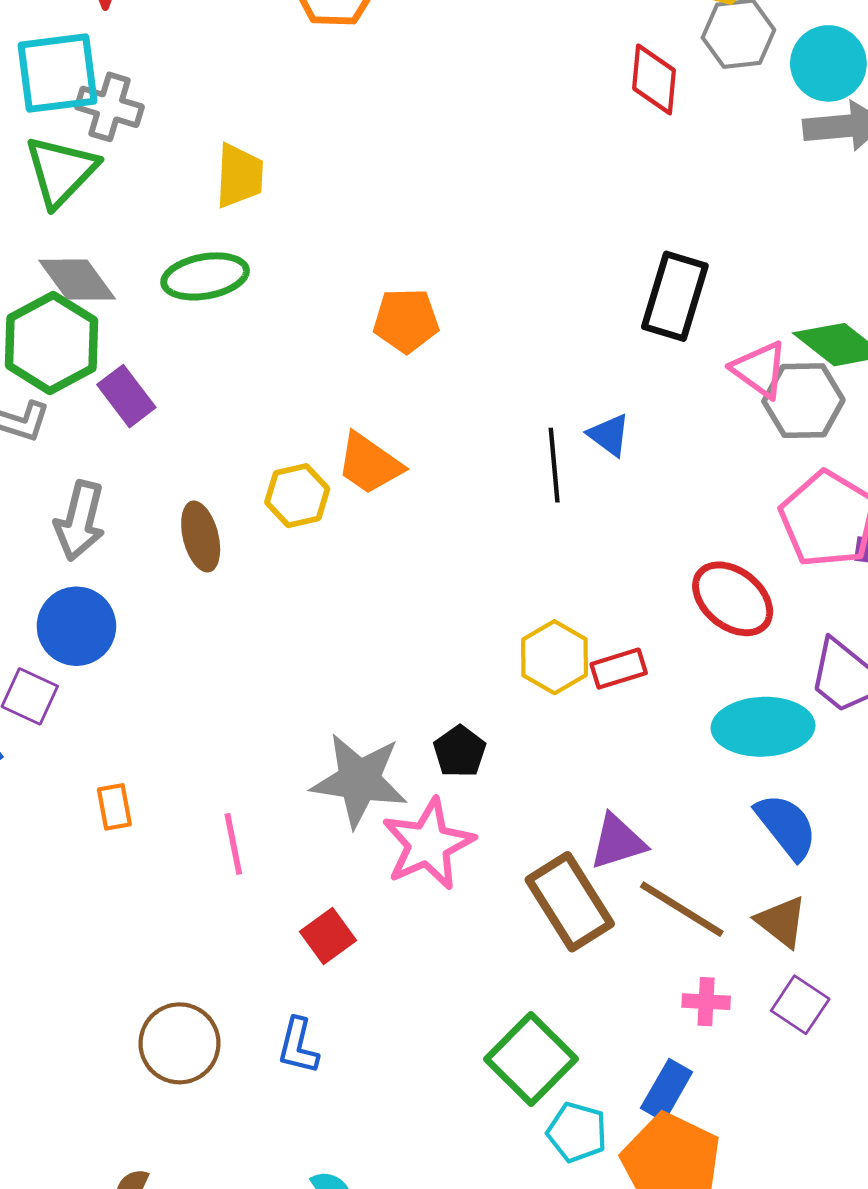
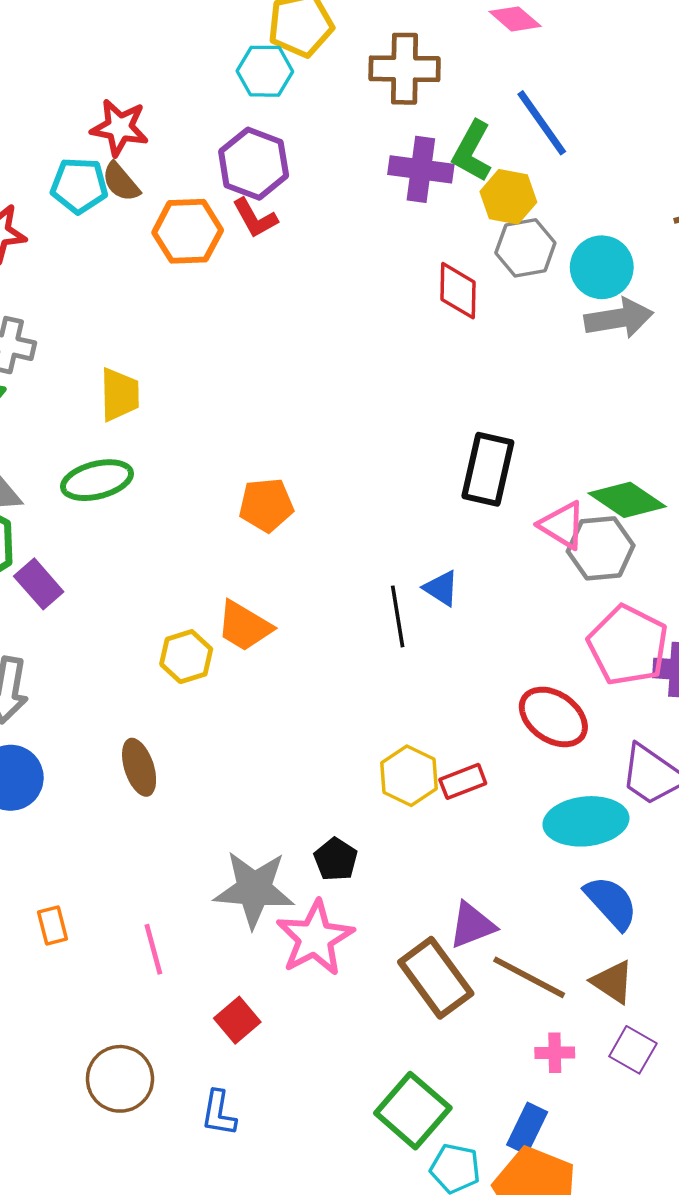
brown ellipse: (201, 537) -> (139, 767), moved
brown circle: (180, 1043) -> (120, 1079), moved

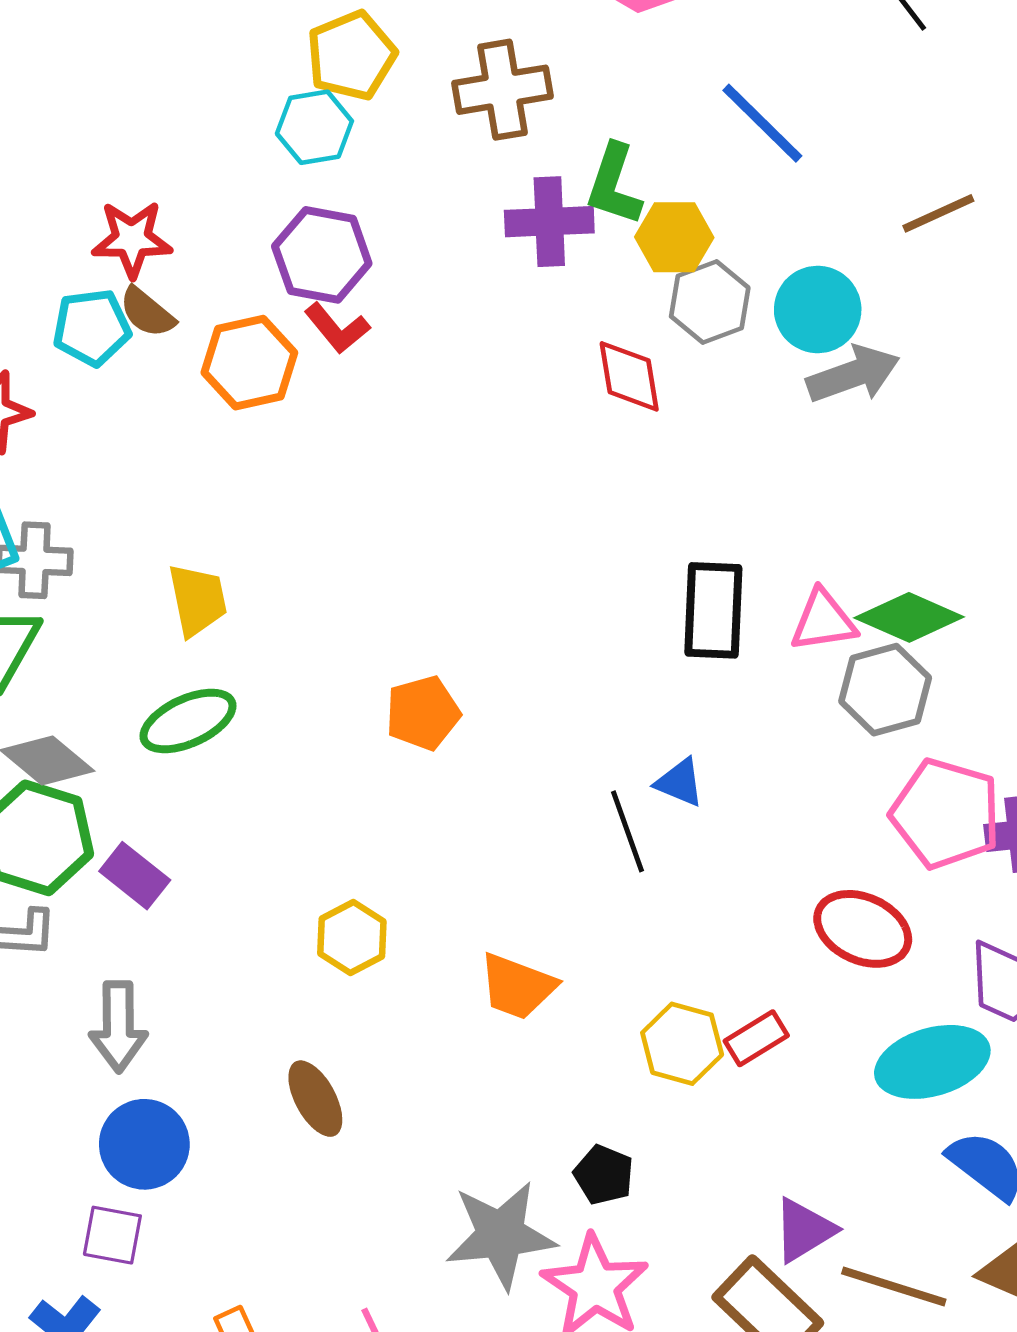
blue line: (542, 123) -> (762, 123), moved
pink triangle: (562, 525) -> (823, 621), moved, turned -30
orange trapezoid: (244, 626) -> (517, 987), moved

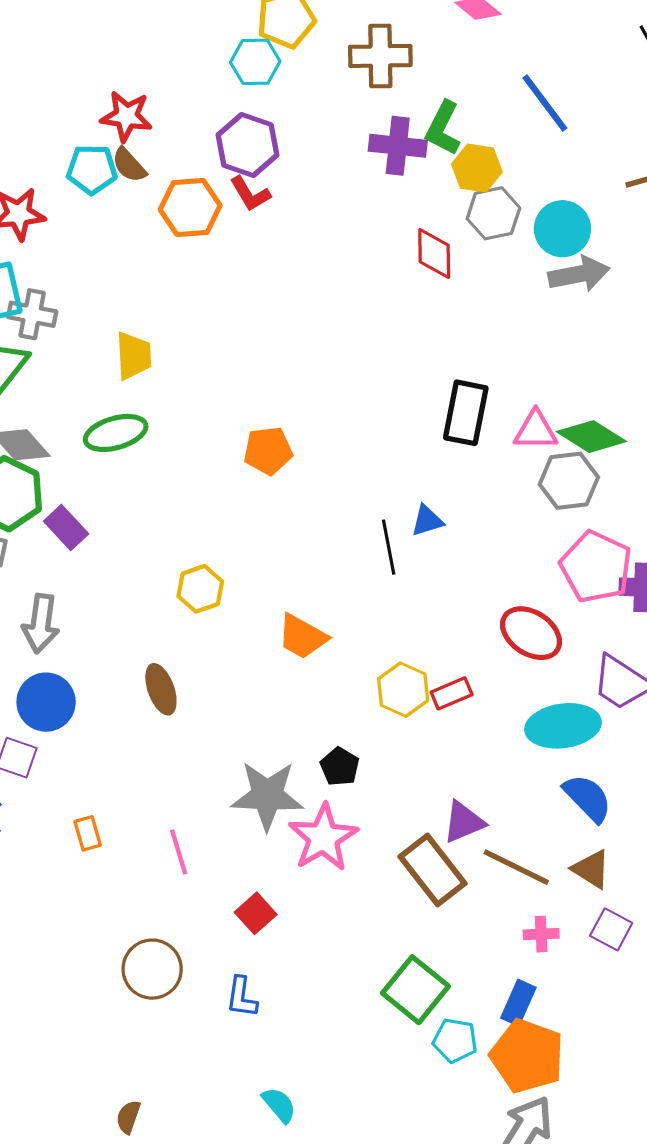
blue triangle: (680, 782) -> (427, 521), turned -48

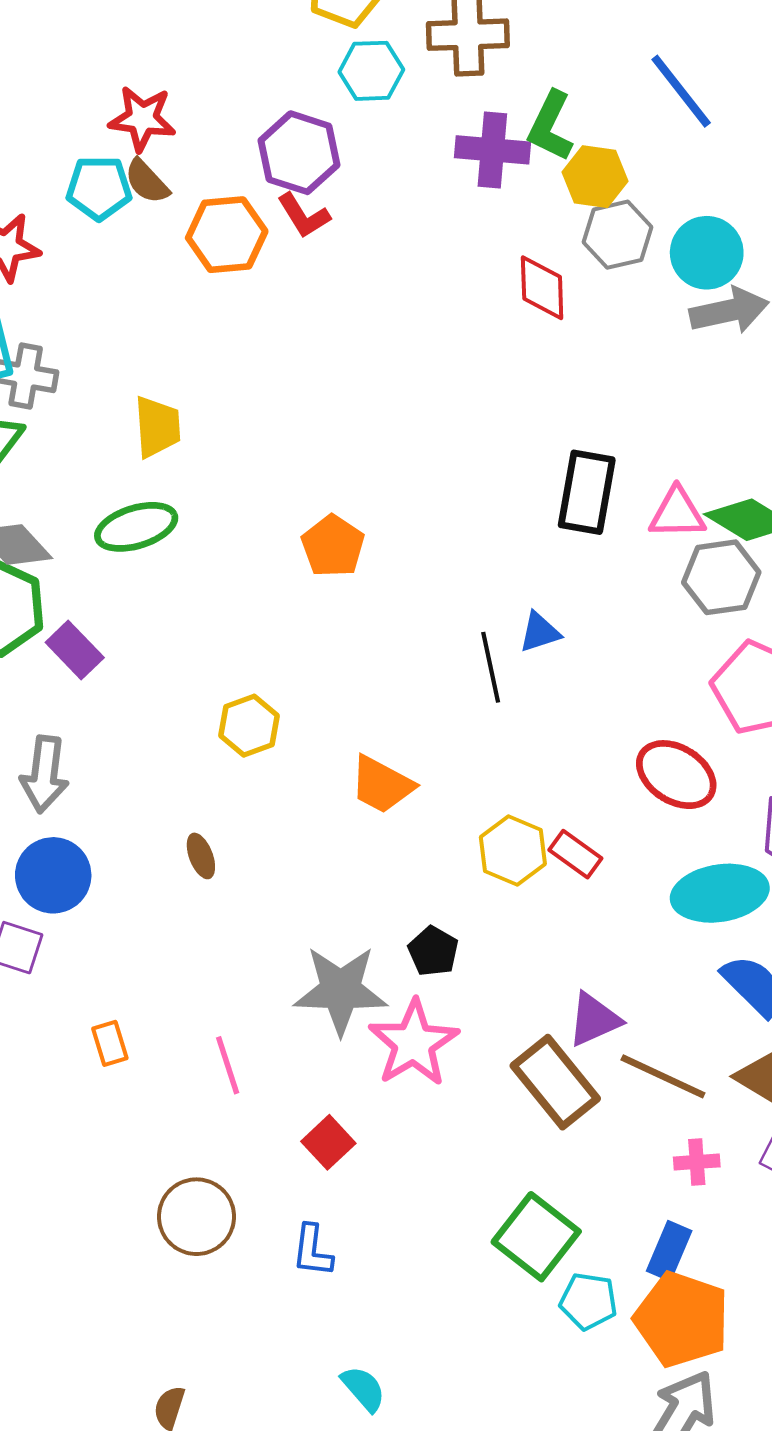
cyan hexagon: (255, 62) -> (371, 71), moved
orange pentagon: (268, 451) -> (333, 546), turned -30
brown ellipse: (161, 689) -> (201, 856), size x0.7
red rectangle: (452, 693) -> (575, 854), turned 60

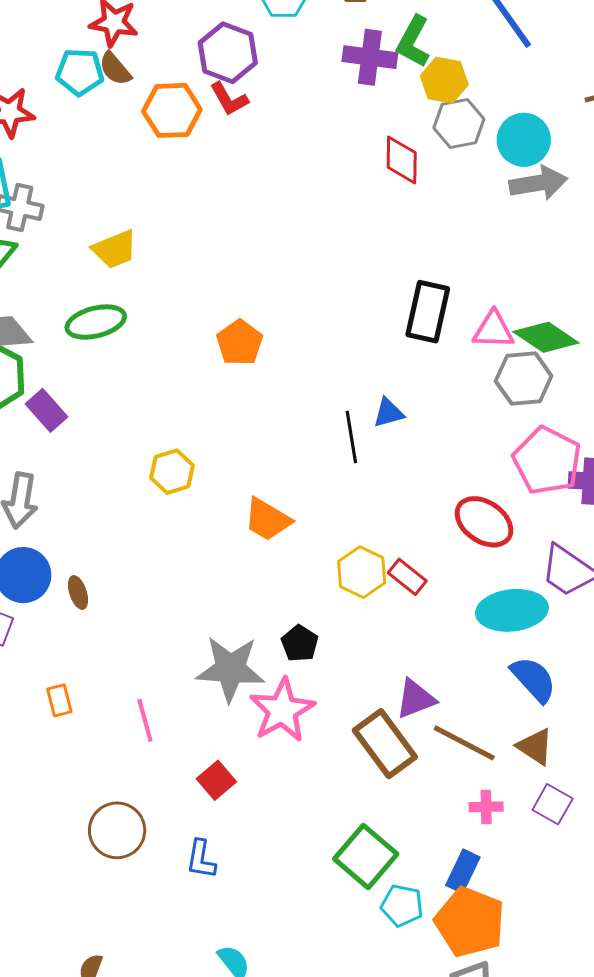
yellow trapezoid: (157, 427) -> (115, 249), turned 69
brown ellipse: (201, 856) -> (78, 592), moved

